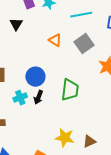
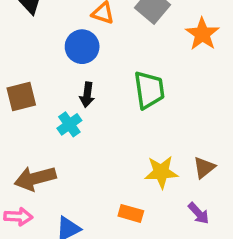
blue circle: (35, 77) -> (82, 47), moved
black arrow: (38, 97) -> (87, 95), moved

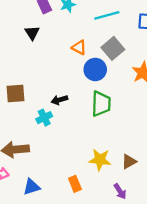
blue circle: (82, 47) -> (95, 69), moved
black arrow: (87, 95) -> (59, 100), turned 56
orange rectangle: (131, 213) -> (75, 184), turned 42

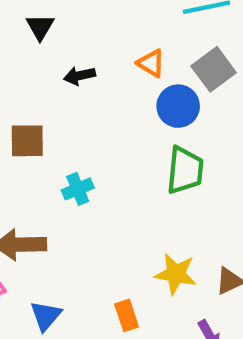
black triangle: (32, 33) -> (40, 27), moved
black arrow: (59, 100) -> (80, 76), moved
blue triangle: (32, 187) -> (46, 316), turned -36

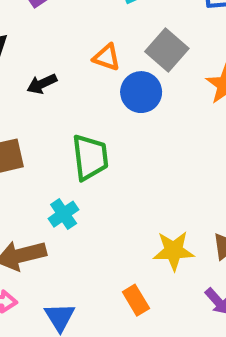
green trapezoid: (185, 170) -> (90, 157), moved
cyan cross: (78, 189) -> (64, 214), moved

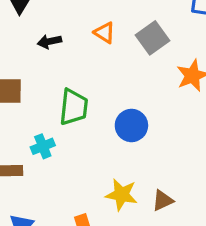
blue circle: (141, 92) -> (131, 125), moved

